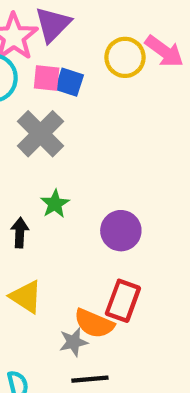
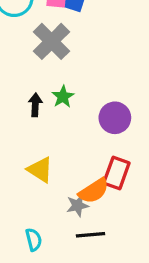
black arrow: (20, 233) -> (35, 105), moved
orange semicircle: (94, 323) -> (94, 191), turned -56

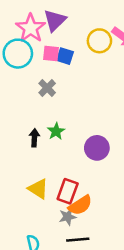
gray cross: (52, 41) -> (47, 88), size x0.6
red rectangle: (116, 173) -> (68, 191), moved

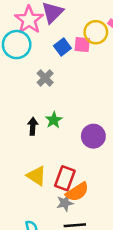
pink square: (51, 54) -> (82, 45), moved
blue square: (65, 56) -> (62, 47), turned 35

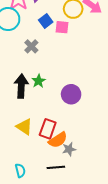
pink square: (82, 45) -> (62, 27), moved
black arrow: (33, 126) -> (21, 86), size x1.6
gray star: (65, 203) -> (69, 149), moved

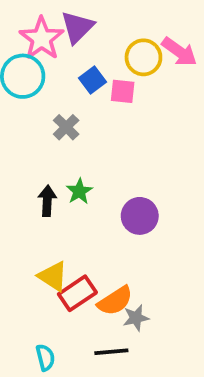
black arrow: (21, 86) -> (47, 201), size x0.7
red rectangle: (48, 129) -> (77, 293), moved, turned 36

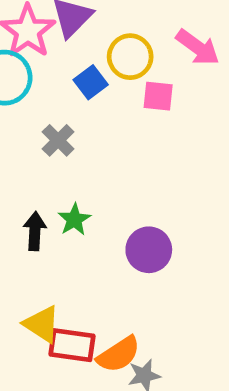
yellow circle: (143, 57) -> (130, 57), moved
pink square: (123, 91) -> (158, 96), moved
red rectangle: (77, 293) -> (72, 345), turned 42

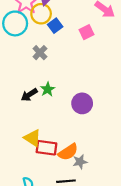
yellow circle: (130, 57) -> (41, 14), moved
pink square: (158, 96) -> (86, 32), turned -32
black arrow: (35, 231) -> (29, 95), turned -126

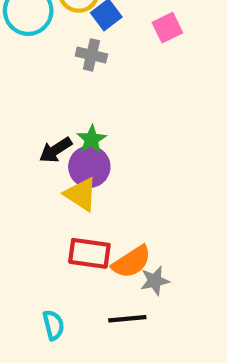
gray cross: (40, 53) -> (91, 55), moved, turned -32
purple circle: (82, 103) -> (89, 167), moved
yellow triangle: (32, 138) -> (81, 194), moved

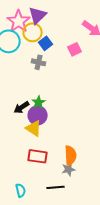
orange semicircle: (132, 262) -> (71, 155), moved, turned -60

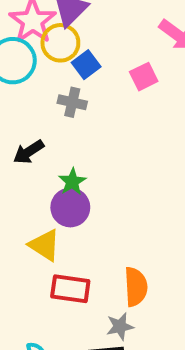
black arrow: (22, 107) -> (29, 152), moved
yellow triangle: (34, 128) -> (45, 245), moved
gray star: (69, 169) -> (120, 326), moved

